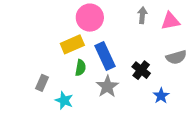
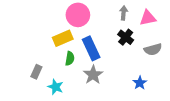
black cross: (141, 70) -> (126, 37), moved

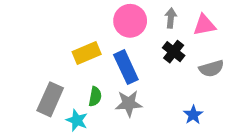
pink circle: (78, 15) -> (130, 21), moved
green semicircle: (70, 59) -> (95, 96), moved
gray rectangle: (36, 72) -> (50, 99), size x1.6
gray star: (93, 75) -> (129, 103), turned 30

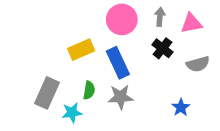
cyan star: (77, 120) -> (72, 113), turned -30

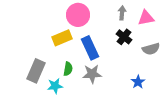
pink circle: (122, 19) -> (78, 15), moved

